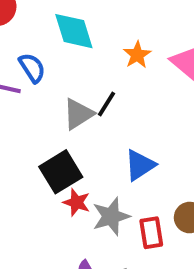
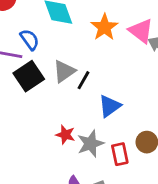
orange star: (137, 55) -> (104, 27), size x1.4
black line: (106, 104) -> (84, 80), moved
black square: (61, 172) -> (29, 76), moved

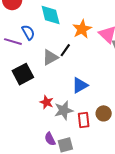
black square: (29, 76) -> (23, 74), moved
black line: (84, 80) -> (65, 50), moved

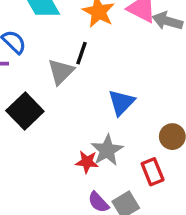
red star: (47, 102) -> (87, 162), moved
red rectangle: (84, 120) -> (153, 172), moved

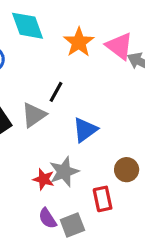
black line: (82, 53) -> (56, 92), moved
gray triangle: (61, 72) -> (34, 115), moved

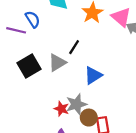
brown circle: (127, 170) -> (89, 118), moved

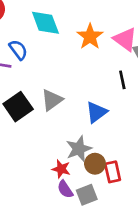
black line: (74, 47) -> (122, 80), moved, turned -40
red star: (61, 109) -> (61, 169), moved

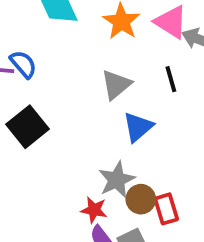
blue semicircle: (18, 50) -> (23, 64), moved
gray triangle: (52, 100) -> (116, 85), moved

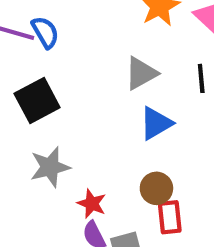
gray star: (117, 180) -> (50, 167), moved
brown circle: (141, 199) -> (156, 188), moved

